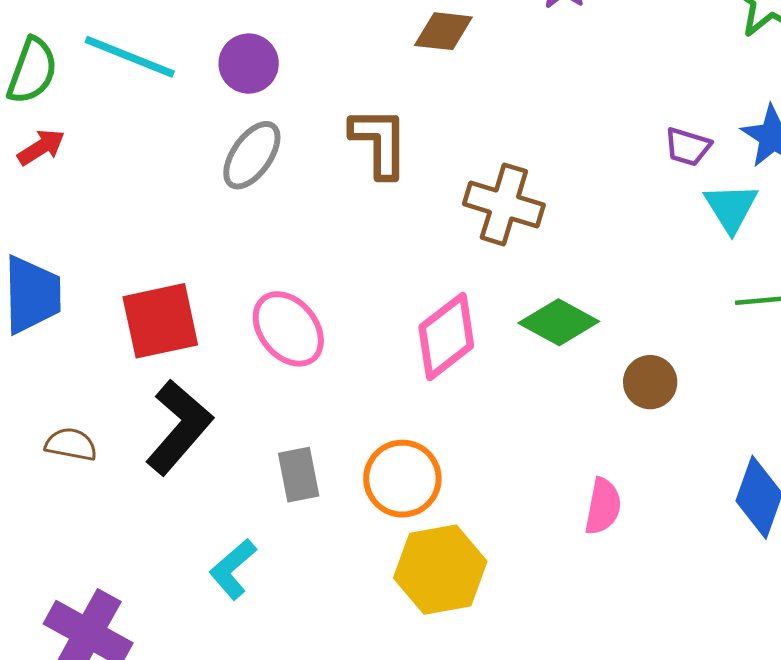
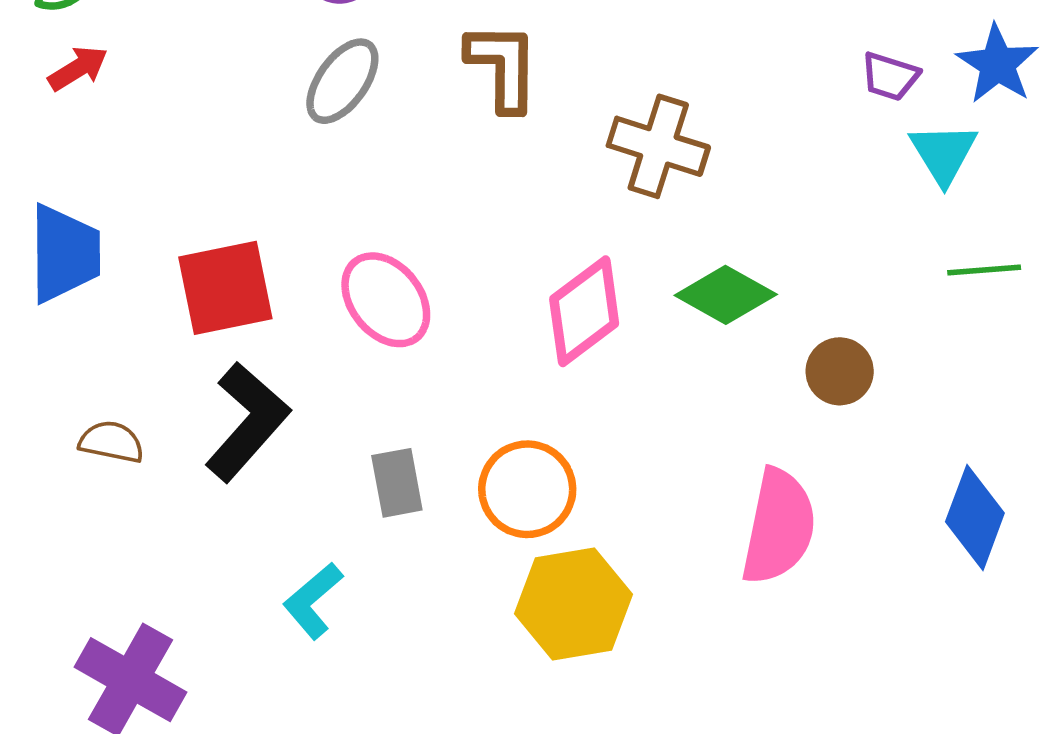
pink semicircle: (603, 506) -> (779, 527), size x1.6

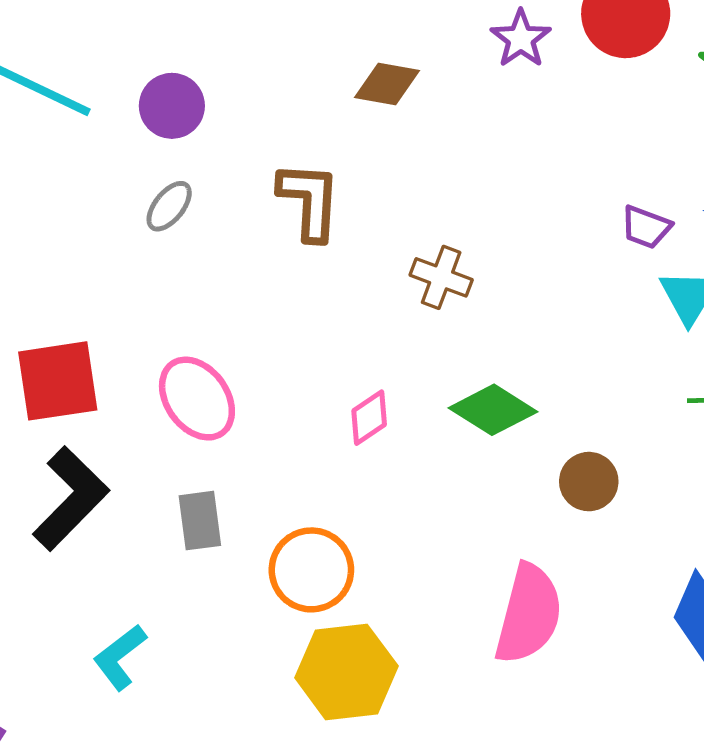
gray ellipse: (342, 81) -> (169, 206), size x0.7
brown cross: (658, 146) -> (441, 277), size x0.7
pink diamond: (584, 311) -> (369, 418), size x0.6
gray rectangle: (397, 483) -> (200, 521), moved

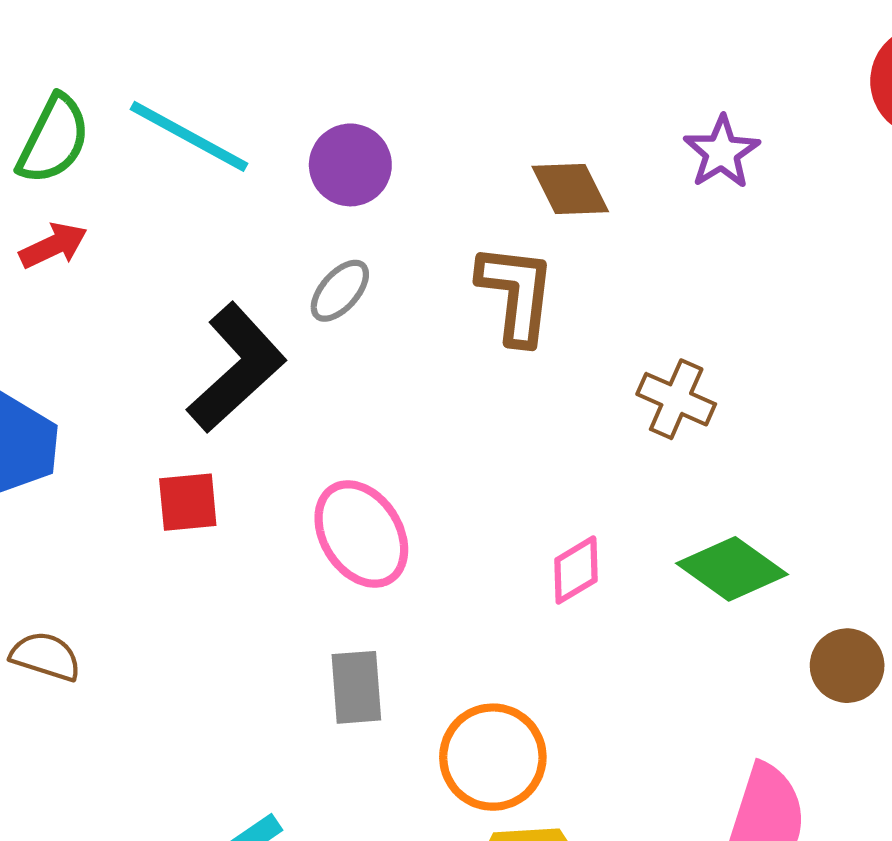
purple star: (521, 39) -> (722, 152), moved
brown diamond: (387, 84) -> (570, 189), moved, turned 50
red square: (58, 381) -> (188, 502), size x0.6
black L-shape: (71, 498) -> (237, 368), moved

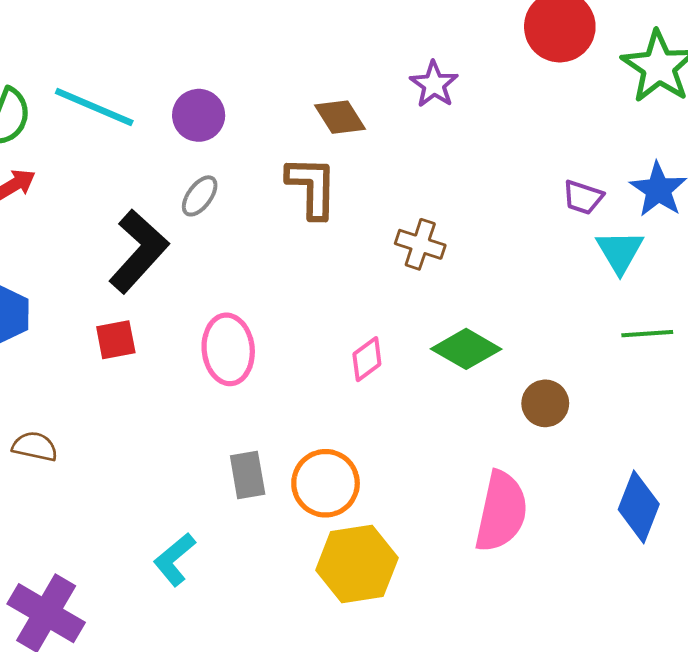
pink ellipse: (361, 534) -> (228, 349), turned 32
gray rectangle: (356, 687) -> (248, 475), moved

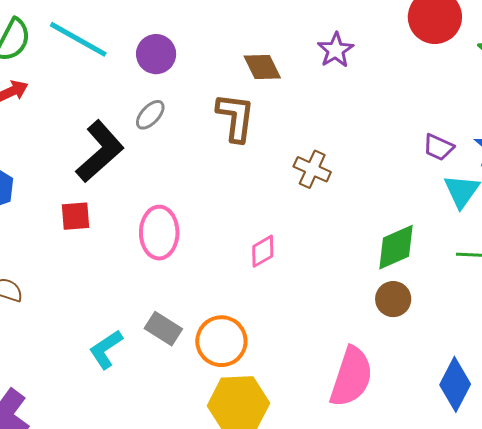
green diamond: (466, 349) -> (396, 247), moved, turned -60
gray rectangle: (248, 475) -> (163, 329), turned -54
cyan L-shape: (175, 559) -> (106, 349), moved

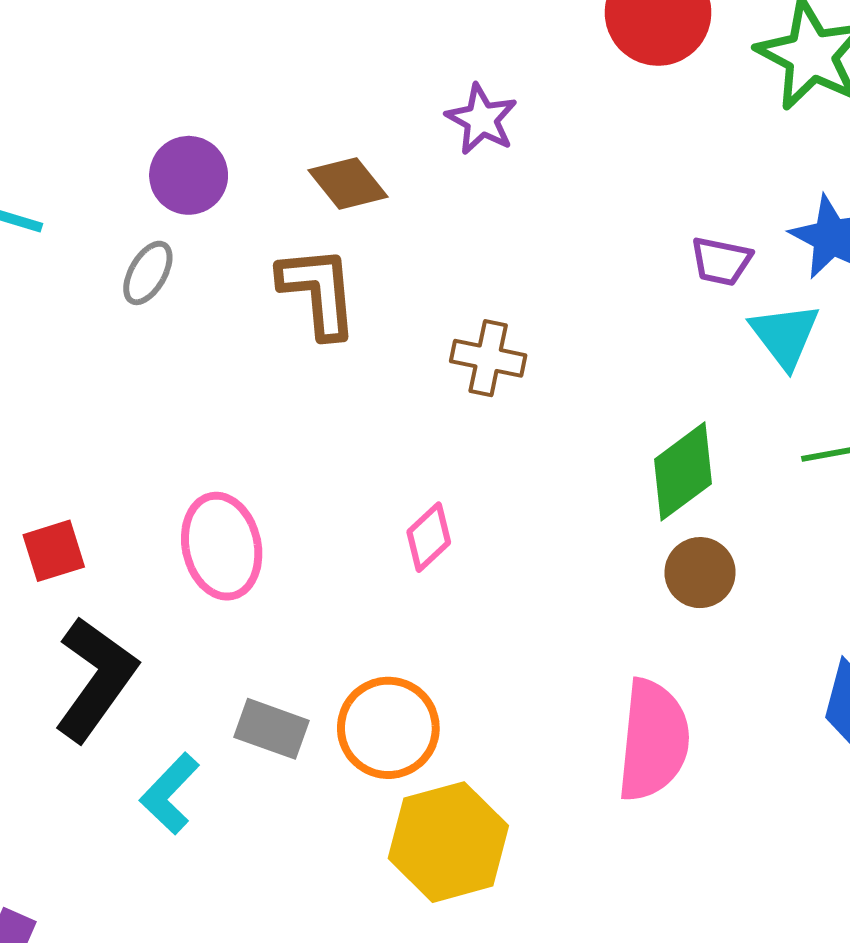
purple circle: (156, 54) -> (189, 175), moved
gray ellipse: (150, 115) -> (148, 273), moved
black L-shape: (100, 151) -> (96, 679), moved

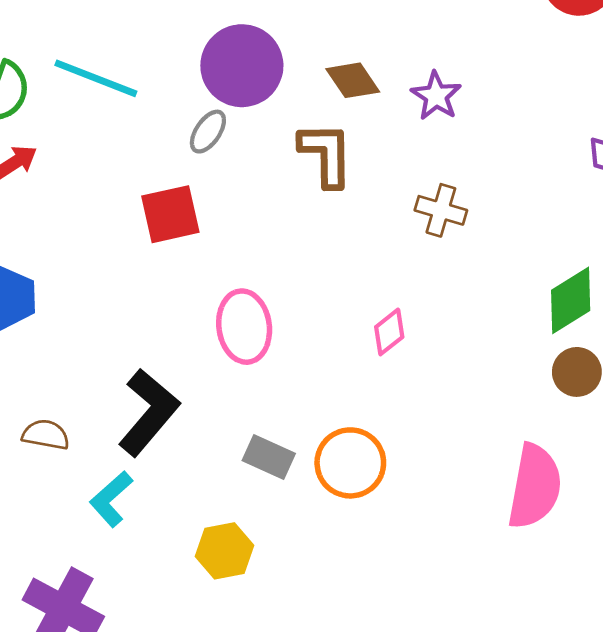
purple star: (482, 119) -> (436, 96), moved
purple circle: (189, 175) -> (242, 66), size x1.5
red square: (54, 551) -> (170, 214), moved, size x1.4
cyan L-shape: (170, 794) -> (111, 499), moved
yellow hexagon: (448, 842) -> (225, 551), moved, size x0.7

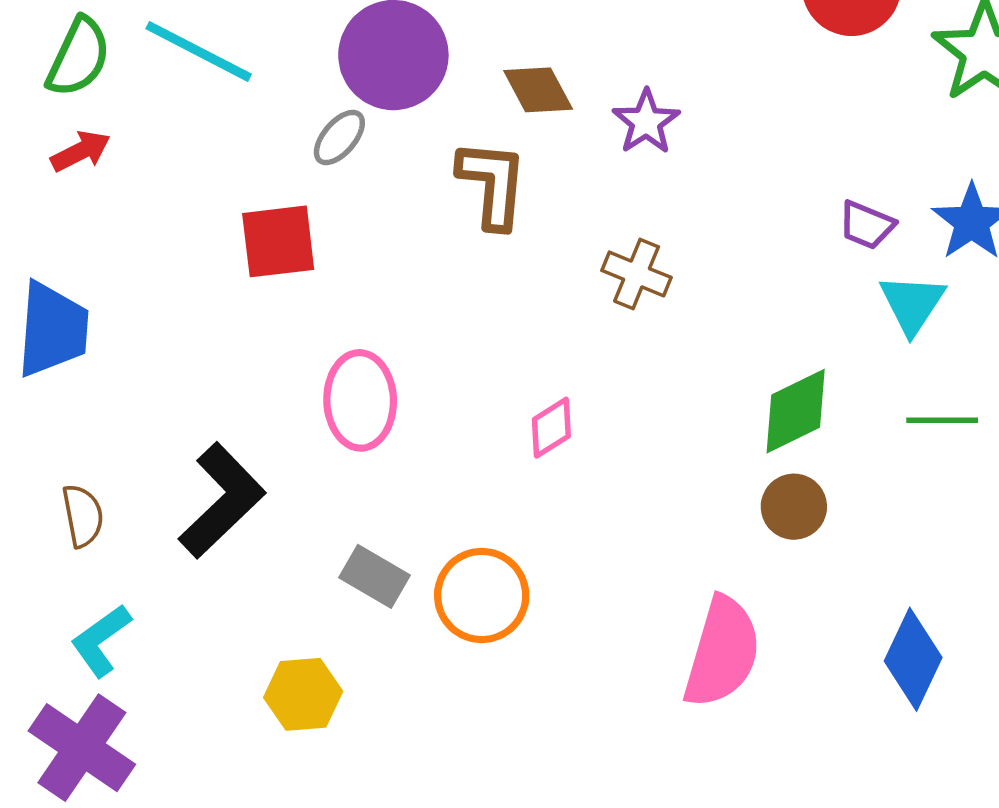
brown semicircle: (46, 435) -> (83, 516), turned 63
cyan L-shape: (111, 499) -> (101, 640), moved

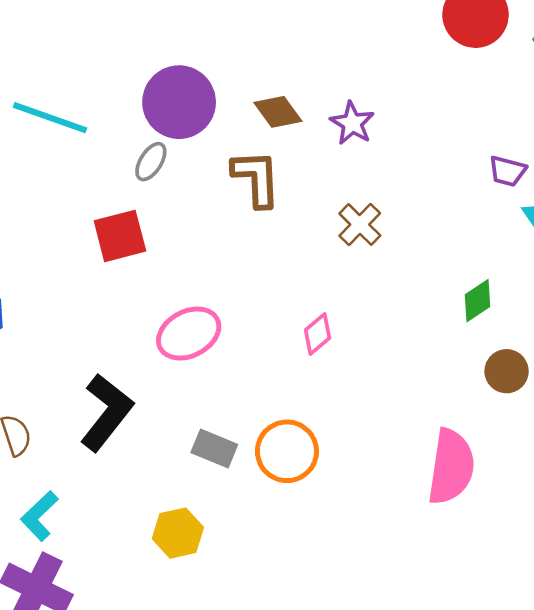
brown cross: (637, 274) -> (360, 225), turned 30
pink ellipse: (360, 400) -> (189, 334), turned 72
green diamond: (796, 411) -> (478, 301), size x0.7
brown circle: (794, 507) -> (507, 371), moved

